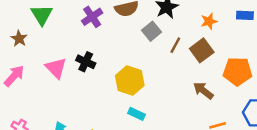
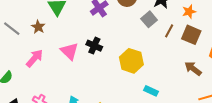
orange star: (209, 21) -> (189, 12), moved
brown square: (202, 50) -> (191, 35), turned -30
cyan rectangle: (137, 114) -> (151, 91), moved

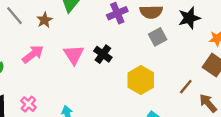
gray square: (149, 19) -> (158, 37), moved
brown line: (169, 31) -> (186, 87), moved

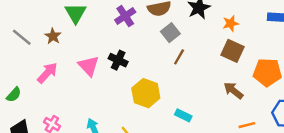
yellow hexagon: (141, 80) -> (146, 93), moved
brown line: (186, 87) -> (179, 57), moved

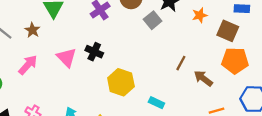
gray square: (170, 33) -> (153, 20), moved
brown square: (233, 51) -> (228, 31), moved
brown line: (179, 57) -> (181, 63), moved

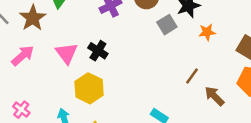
orange star: (200, 15) -> (207, 32), moved
brown star: (32, 30) -> (33, 18), size x1.5
yellow hexagon: (121, 82) -> (89, 88), moved

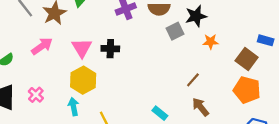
black cross: (98, 51) -> (110, 49), turned -36
yellow hexagon: (89, 88) -> (83, 80), moved
brown arrow: (214, 96) -> (200, 107), moved

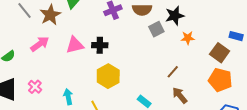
pink triangle: (82, 48) -> (75, 45), turned 48
yellow hexagon: (83, 80) -> (108, 76), moved

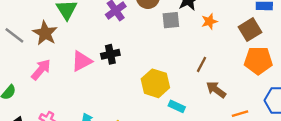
gray square: (156, 29) -> (171, 20), turned 35
brown square: (220, 53) -> (250, 30), turned 36
yellow hexagon: (108, 76) -> (155, 83), moved

